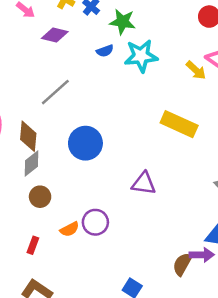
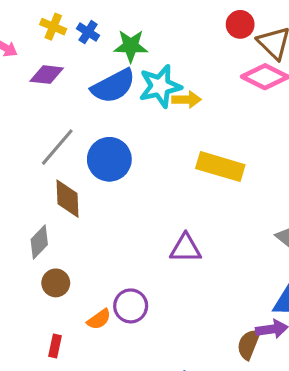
blue semicircle: (105, 51) -> (113, 86), size x2.0
yellow arrow: (196, 70) -> (187, 100), moved, turned -35
brown diamond: (28, 136) -> (67, 199), moved
blue circle: (85, 143) -> (109, 159), moved

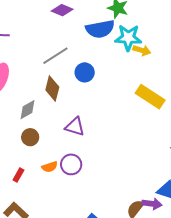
blue circle: (109, 159) -> (85, 72), size x0.7
purple triangle: (186, 248) -> (75, 127), moved

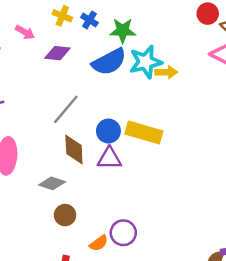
blue circle: (85, 72) -> (108, 131), moved
yellow rectangle: (150, 97) -> (144, 133), moved
gray diamond: (28, 110) -> (52, 183), turned 65
purple triangle: (75, 127) -> (109, 158), moved

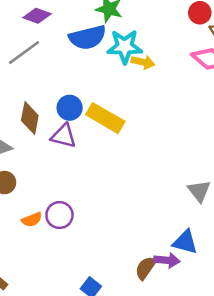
gray line: (66, 109) -> (24, 53), moved

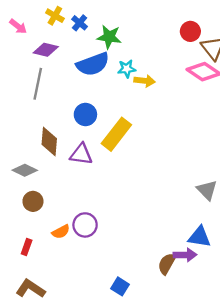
cyan star: (125, 47) -> (127, 69), size x0.6
gray line: (24, 53) -> (38, 84), turned -36
blue circle: (70, 108) -> (85, 114), moved
yellow rectangle: (105, 118) -> (116, 134), turned -76

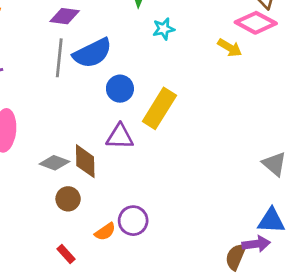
blue semicircle: (93, 64) -> (92, 53), moved
yellow arrow: (145, 81) -> (230, 48), moved, turned 30
brown diamond: (49, 141) -> (85, 161), moved
red rectangle: (27, 247) -> (66, 254), turned -56

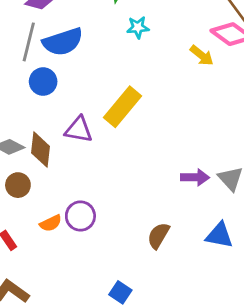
blue circle: (120, 89) -> (43, 82), moved
purple arrow: (256, 244) -> (195, 177), moved
brown semicircle: (235, 257) -> (158, 236), moved

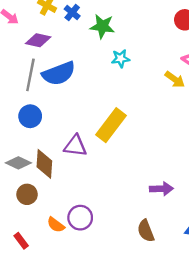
blue circle: (43, 82) -> (30, 116), moved
purple arrow: (195, 177) -> (161, 189), moved
orange semicircle: (51, 223) -> (56, 225), turned 66
brown semicircle: (158, 236) -> (146, 231), turned -50

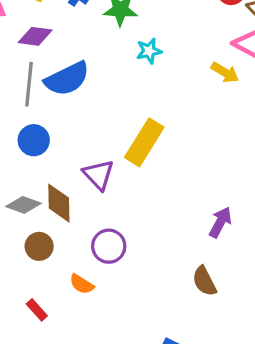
purple triangle: (75, 146) -> (99, 175), turned 45
purple arrow: (161, 189) -> (220, 222), turned -55
purple circle: (80, 218) -> (109, 246), moved

